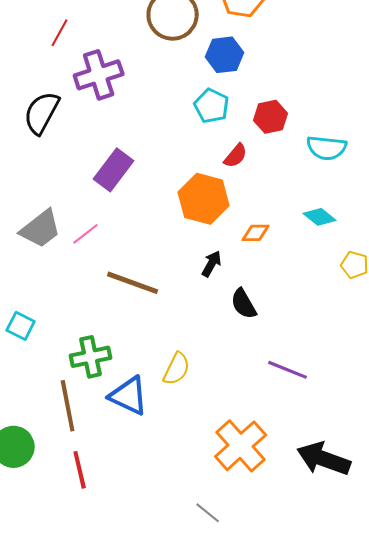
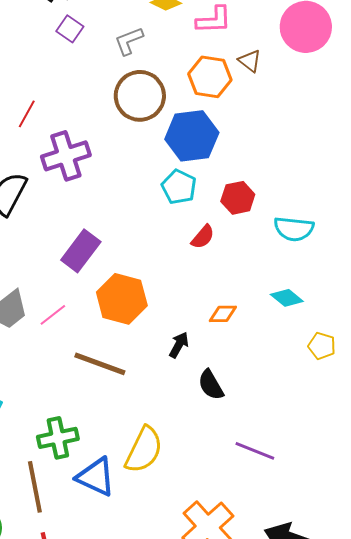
blue hexagon: (225, 55) -> (192, 136), size x1.4
orange hexagon: (204, 199) -> (122, 299), moved
yellow semicircle: (177, 369) -> (144, 450), size x1.4

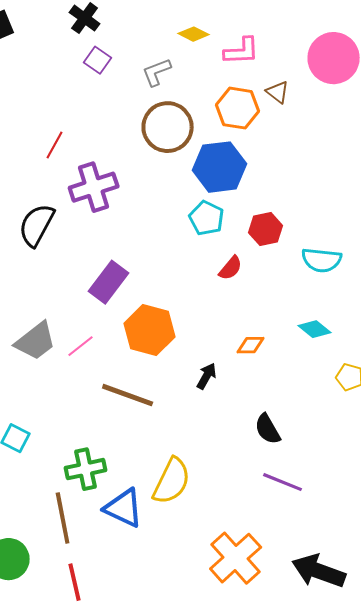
black semicircle: (211, 385) -> (268, 429), moved

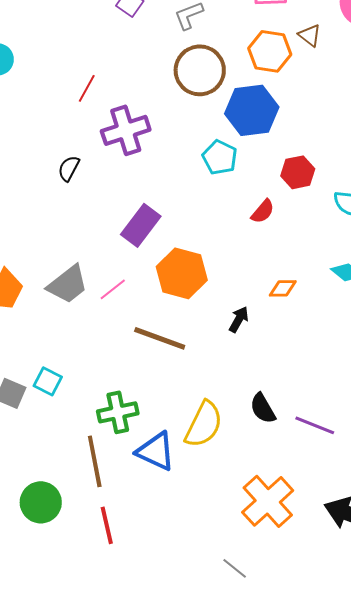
cyan pentagon: (207, 218) -> (220, 157), moved
black semicircle: (37, 225) -> (69, 168), size x0.6
black semicircle: (268, 429) -> (263, 408), moved

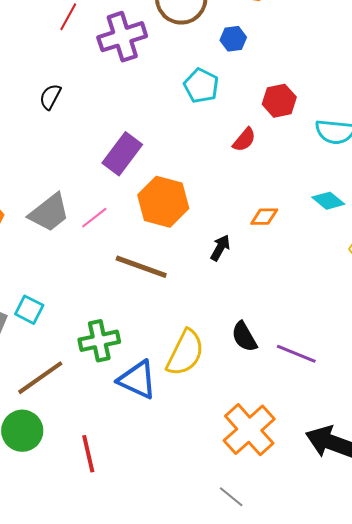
blue hexagon: (252, 110) -> (233, 39), size x0.5
purple cross: (126, 130) -> (122, 37), moved
brown line: (95, 461) -> (40, 378), moved, turned 66
gray line: (235, 568) -> (231, 497), moved

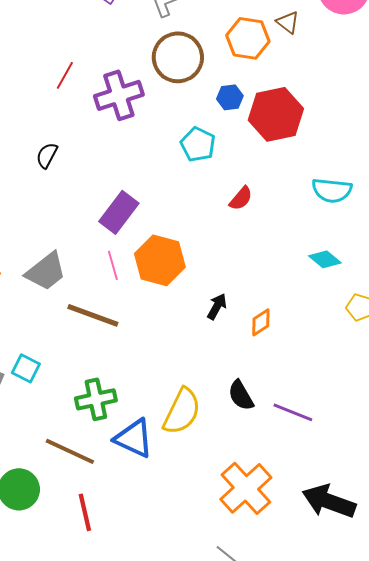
red hexagon: (279, 101) -> (276, 114), moved, size x1.6
orange diamond: (264, 217) -> (261, 322), moved, turned -32
pink line: (94, 218) -> (113, 265), moved, turned -68
brown line: (141, 267) -> (93, 315), moved
brown line: (40, 378) -> (70, 451), moved, turned 60

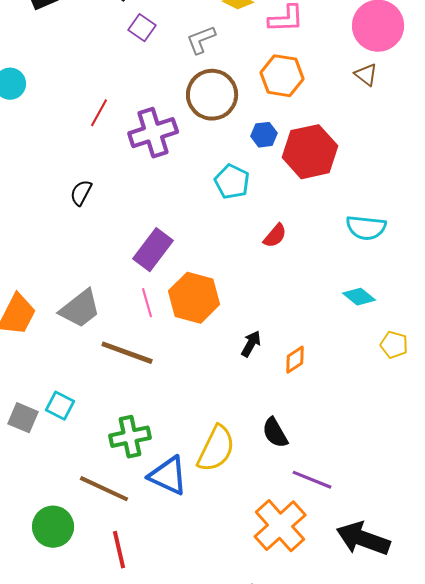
brown triangle: (288, 22) -> (366, 75), moved
purple line: (293, 412) -> (312, 480), moved

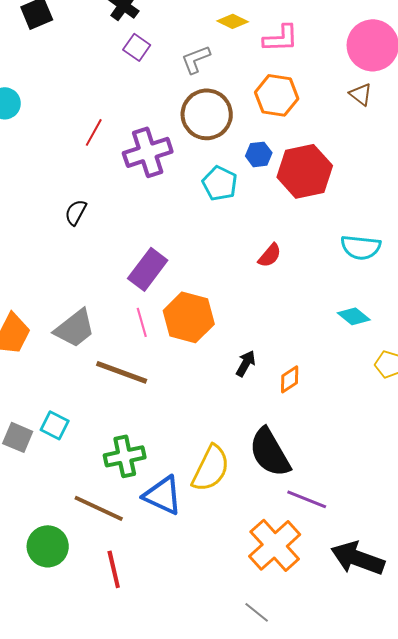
cyan pentagon: (232, 182) -> (220, 183), moved
black semicircle: (275, 433) -> (270, 452), size x1.6

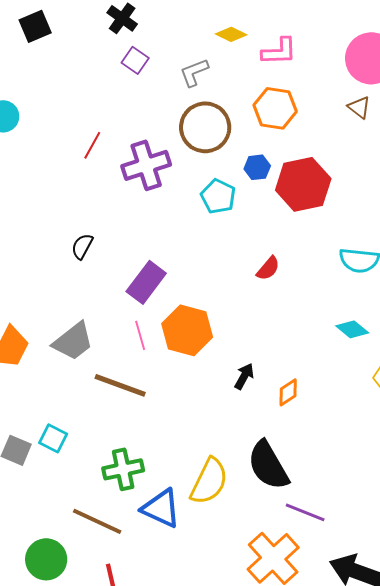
black semicircle: (76, 212) -> (82, 246), moved

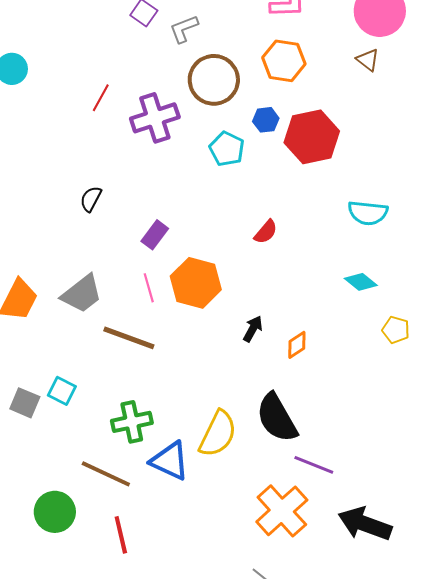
gray L-shape: (194, 72) -> (184, 29), moved
red semicircle: (268, 268) -> (266, 232), moved
purple rectangle: (146, 282) -> (155, 235), size x0.7

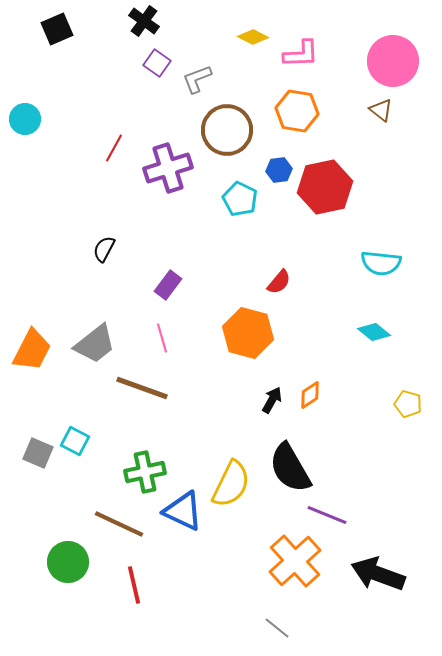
orange hexagon: (196, 283) -> (248, 333), moved
black arrow: (253, 329) -> (272, 400), moved
yellow pentagon: (396, 330) -> (408, 404), moved

